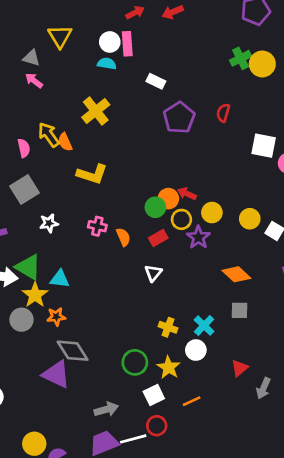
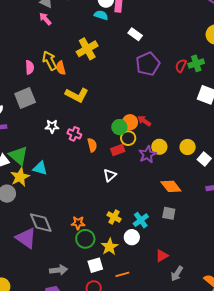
green cross: (241, 58) -> (196, 63), moved
yellow circle: (212, 213) -> (159, 147), moved
yellow circle: (181, 219) -> (128, 138), moved
white star: (49, 223) -> (52, 126), moved
orange star: (56, 317) -> (78, 223), moved

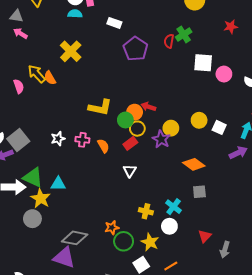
yellow L-shape: (77, 95) -> (100, 107), moved
gray square: (25, 98) -> (18, 140), moved
gray diamond: (41, 223) -> (75, 238), turned -40

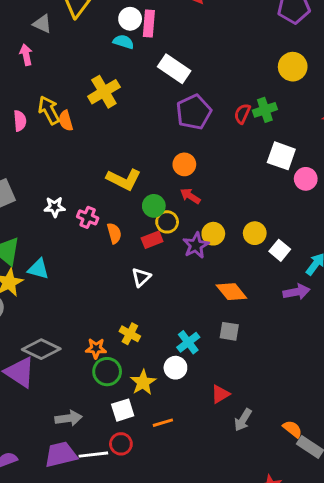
white rectangle: (114, 23) -> (174, 69), size x1.5
pink arrow: (20, 33) -> (26, 55), moved, turned 32
orange circle: (135, 112) -> (184, 164), moved
yellow cross: (146, 211) -> (130, 334), moved

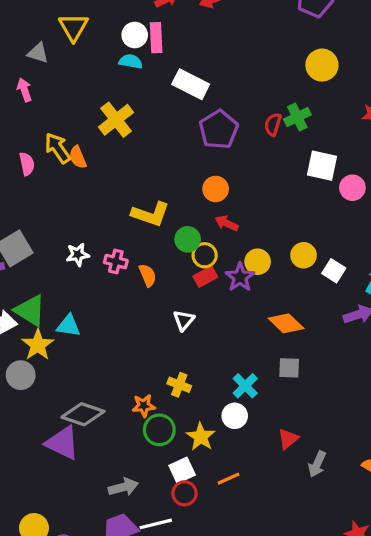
red rectangle: (152, 240) -> (205, 277), moved
red circle: (121, 444) -> (185, 493), moved

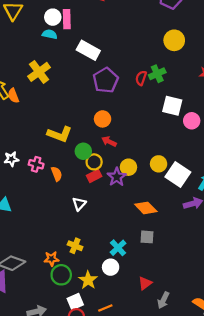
white square: (334, 271) -> (178, 175), size x1.6

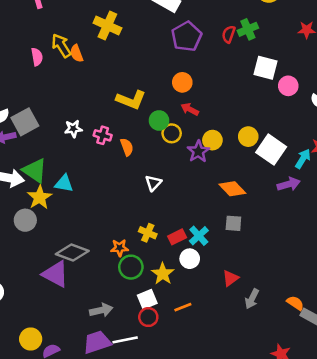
yellow cross: (39, 72) -> (107, 26), turned -30
red rectangle: (94, 176) -> (177, 237), moved

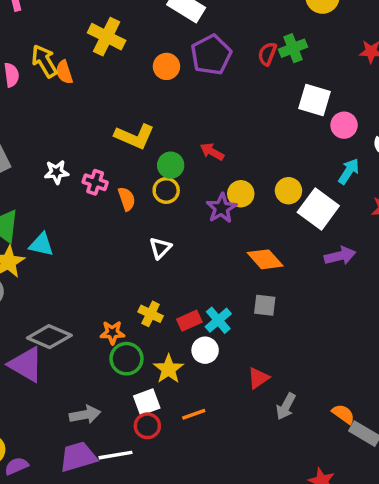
orange circle: (182, 82) -> (166, 66), moved
yellow circle: (172, 133) -> (166, 190), moved
cyan arrow: (303, 159) -> (349, 171), moved

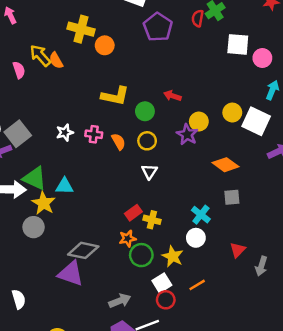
orange circle: (166, 66) -> (105, 45), moved
yellow circle: (166, 190) -> (147, 141), moved
red rectangle: (189, 321) -> (133, 213), moved

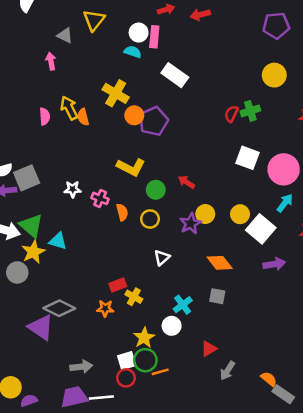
purple pentagon: (158, 27) -> (154, 121), moved
white square: (238, 44) -> (248, 158), moved
pink circle: (262, 58) -> (284, 169), size x1.6
white triangle: (149, 172) -> (162, 258), moved
green circle: (141, 255) -> (145, 360), moved

